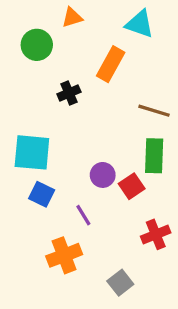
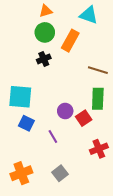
green circle: (37, 45) -> (45, 32), moved
orange cross: (64, 255) -> (21, 173), moved
gray square: (120, 283) -> (60, 173), moved

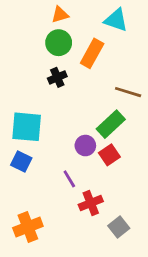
green rectangle: (98, 99) -> (111, 124), moved, turned 45
blue square: (26, 123) -> (21, 162), moved
red cross: (99, 149) -> (91, 203), moved
gray square: (60, 173) -> (119, 227), moved

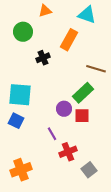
green circle: (59, 43) -> (23, 32), moved
red square: (109, 155) -> (82, 116), turned 35

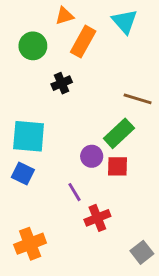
cyan triangle: (87, 15) -> (125, 22), turned 30
orange rectangle: (69, 40) -> (83, 42), moved
gray square: (89, 170) -> (142, 252), moved

